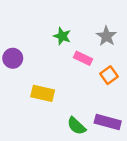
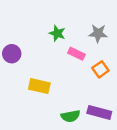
gray star: (106, 36) -> (98, 33), turned -30
green semicircle: (76, 126) -> (70, 116), turned -54

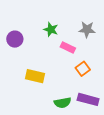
purple circle: (12, 54) -> (15, 39), moved
orange square: (100, 69) -> (83, 69), moved

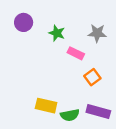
purple circle: (15, 39) -> (24, 22), moved
yellow rectangle: (35, 76) -> (46, 106), moved

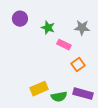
yellow rectangle: (46, 106) -> (39, 89), turned -36

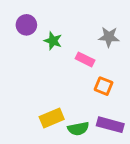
green star: (48, 28) -> (53, 41), moved
orange square: (78, 65) -> (104, 86), turned -32

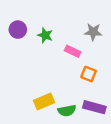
purple circle: (26, 25) -> (18, 30), moved

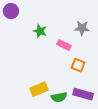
purple circle: (18, 30) -> (11, 11), moved

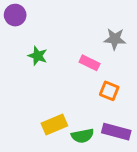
green star: (40, 31) -> (38, 56), moved

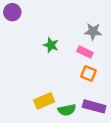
green star: (38, 56) -> (51, 45), moved
pink rectangle: (90, 63) -> (85, 52), moved

